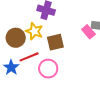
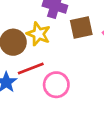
brown square: (55, 42) -> (81, 27), moved

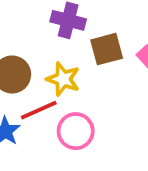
yellow star: (38, 34) -> (63, 79), moved

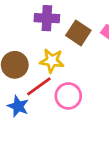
brown square: (107, 49) -> (78, 33), turned -30

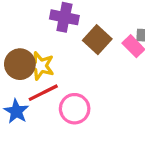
yellow star: (52, 61) -> (40, 66), moved

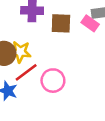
brown square: (97, 40) -> (61, 23), turned -30

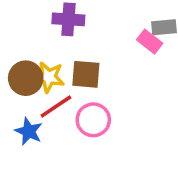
brown square: (61, 23) -> (86, 74), moved

